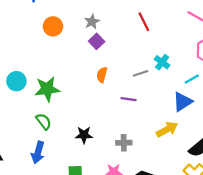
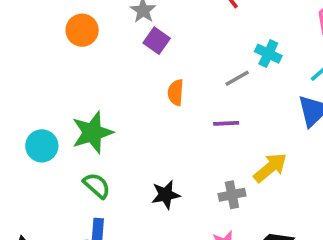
cyan circle: (16, 81) -> (42, 146), moved
yellow arrow: (167, 129) -> (270, 168), moved

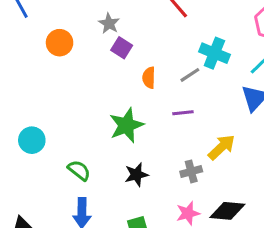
cyan cross: (268, 54) -> (214, 53), size x1.4
orange semicircle: (176, 93) -> (149, 78), moved
green star: (92, 133) -> (126, 125), moved

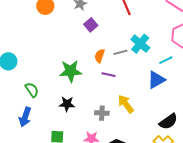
purple square: (122, 48) -> (91, 25), moved
orange semicircle: (149, 78) -> (100, 56), moved
yellow arrow: (222, 147) -> (126, 104), turned -102

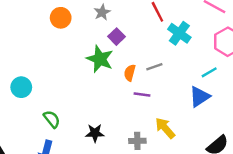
cyan cross: (140, 44) -> (179, 33), moved
green star: (71, 71) -> (100, 59), moved, turned 30

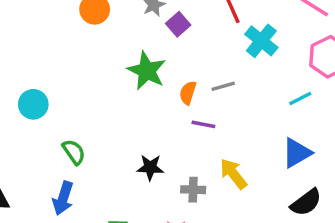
purple square: (116, 37) -> (178, 24), moved
blue triangle: (199, 97) -> (297, 153), moved
black star: (95, 133) -> (150, 167), moved

